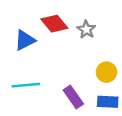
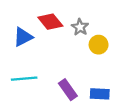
yellow circle: (106, 72) -> (99, 45), moved

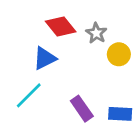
blue triangle: (23, 37) -> (45, 58), moved
cyan line: (24, 79) -> (29, 95), turned -40

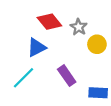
purple rectangle: (82, 109) -> (67, 76), moved

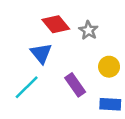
yellow circle: (97, 44) -> (109, 67), moved
blue triangle: (36, 48) -> (41, 53), turned -42

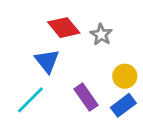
blue rectangle: (110, 104) -> (123, 105), moved, turned -40

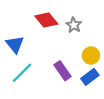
blue triangle: (47, 61) -> (15, 44), moved

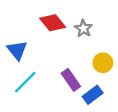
blue rectangle: (90, 77) -> (93, 95), moved

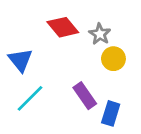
yellow circle: (103, 63) -> (113, 59), moved
blue rectangle: (93, 95) -> (111, 113), turned -36

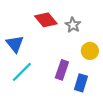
yellow circle: (113, 59) -> (90, 51), moved
purple rectangle: (85, 96) -> (62, 70), turned 54

